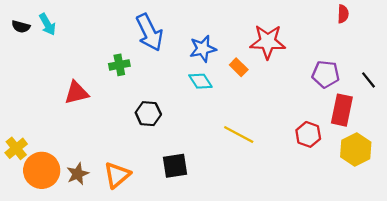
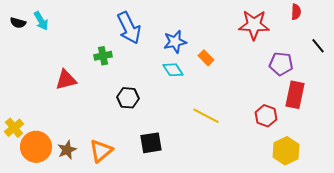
red star: (268, 42) -> (254, 25), moved
black line: (368, 80) -> (318, 46), moved
yellow hexagon: (356, 149) -> (286, 151), moved

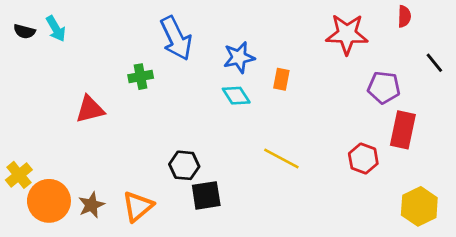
orange rectangle: (206, 58) -> (281, 79), turned 56
black hexagon: (128, 98) -> (184, 165), moved
yellow hexagon: (286, 151) -> (419, 206), moved

